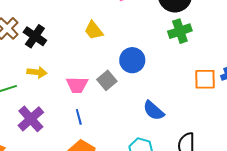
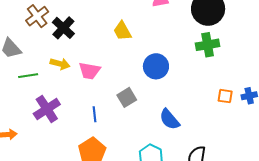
orange square: (205, 79) -> (225, 96), size x0.7
gray square: (107, 80) -> (127, 97), moved
pink trapezoid: (77, 85) -> (90, 71), moved

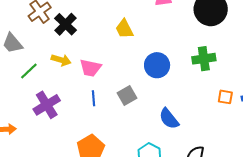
green cross: (208, 45) -> (204, 59), moved
green line: (28, 76) -> (29, 71), turned -36
blue line: (95, 114) -> (94, 98), moved

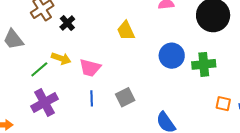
black cross: (66, 24) -> (67, 23), size x0.7
blue circle: (157, 65) -> (172, 56), moved
green line: (29, 71) -> (39, 69), moved

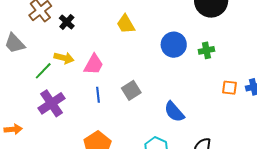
green cross: (204, 64) -> (206, 50), size x0.7
pink trapezoid: (90, 68) -> (94, 64), turned -70

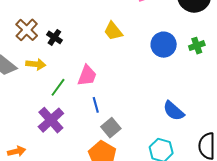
yellow arrow: (64, 58) -> (36, 64), moved
green line: (43, 71) -> (58, 87), moved
gray square: (131, 90) -> (111, 128), moved

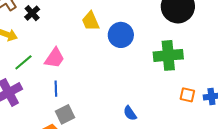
blue circle: (164, 45) -> (121, 35), moved
green cross: (197, 46) -> (168, 55), size x1.8
blue semicircle: (174, 111) -> (130, 113), size x0.7

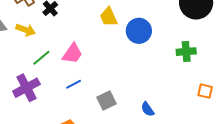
green cross: (168, 55) -> (186, 52), size x0.7
blue line: (56, 89) -> (74, 84), turned 63
gray square: (65, 114) -> (106, 101), moved

